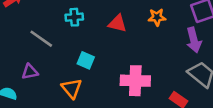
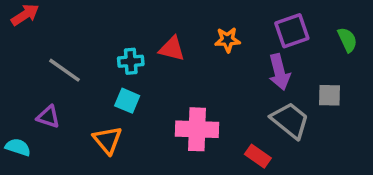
cyan cross: (74, 17) -> (131, 61), moved
purple triangle: (30, 72) -> (48, 117), turned 30

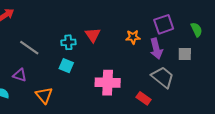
orange star: (227, 40) -> (133, 37), moved
red triangle: (172, 49) -> (93, 35), turned 42
gray square: (329, 95) -> (185, 54), moved
orange triangle: (107, 140) -> (44, 95), moved

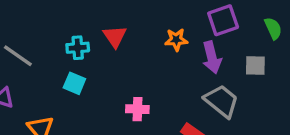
pink cross: (108, 83) -> (137, 109), size x0.6

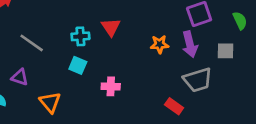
orange star: (176, 40) -> (160, 44), moved
gray trapezoid: (221, 101) -> (198, 80), turned 124
pink cross: (137, 109) -> (111, 86), moved

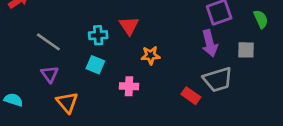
orange star: (160, 44) -> (151, 55), moved
purple triangle: (20, 77) -> (50, 74), moved, turned 36
red rectangle: (174, 106) -> (191, 96), moved

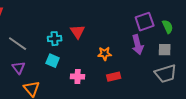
green semicircle: (261, 19) -> (168, 27), moved
orange star: (151, 55) -> (105, 54), moved
gray trapezoid: (218, 80) -> (166, 74), moved
red rectangle: (191, 96) -> (114, 77), moved, turned -48

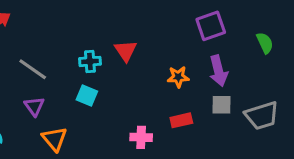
purple square: (145, 22) -> (211, 26), moved
gray square: (165, 50) -> (222, 105), moved
orange star: (105, 54) -> (178, 77), moved
pink cross: (78, 77) -> (141, 137), moved

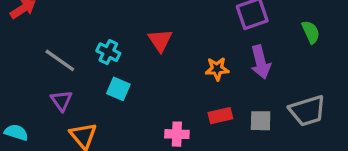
cyan cross: (90, 61) -> (108, 52), moved, turned 30
gray square: (222, 105) -> (261, 121), moved

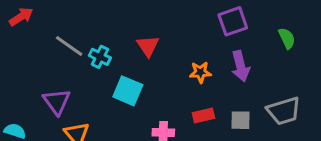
gray line: (60, 60) -> (69, 46), moved
cyan square: (118, 89) -> (128, 91), moved, size x1.4
purple triangle: (61, 101) -> (57, 102), size x1.4

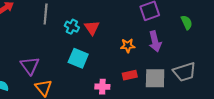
gray line: (69, 46) -> (46, 14), moved, turned 60
cyan cross: (100, 57) -> (72, 27), moved
gray square: (241, 120) -> (155, 78), size x1.5

